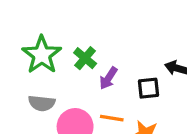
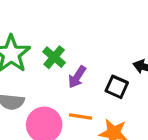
black square: (148, 88) -> (117, 87), turned 30

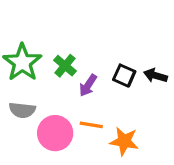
black square: (117, 87) -> (124, 76), moved

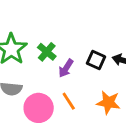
orange line: (91, 125) -> (69, 101), turned 48
orange star: (124, 141) -> (108, 102), moved

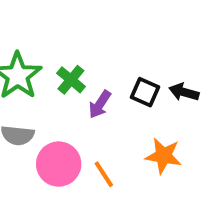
orange line: (69, 101) -> (104, 174), moved

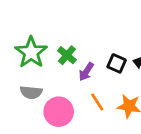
orange line: (104, 174) -> (97, 102), moved

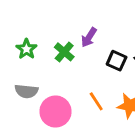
green star: (31, 52) -> (26, 49), size x0.6
purple arrow: (86, 72) -> (89, 37), moved

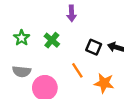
purple arrow: (89, 37) -> (72, 13), moved, turned -35
orange line: (96, 101) -> (77, 70), moved

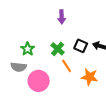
green star: (22, 38) -> (28, 49), moved
green cross: (52, 40) -> (58, 49), moved

